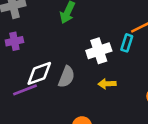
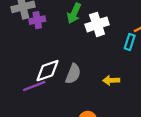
purple cross: (14, 41) -> (37, 20), moved
white cross: (99, 51) -> (97, 24), moved

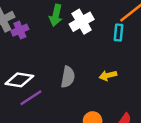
white diamond: (48, 71) -> (19, 80), moved, turned 40

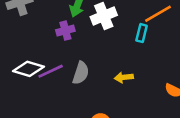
purple cross: (20, 30) -> (65, 31), moved
purple line: (31, 98) -> (51, 71), moved

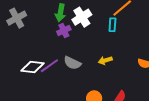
purple cross: (65, 31) -> (64, 31), moved
gray semicircle: (81, 73) -> (72, 63), turned 108

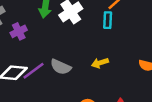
purple cross: (64, 31) -> (19, 31), moved

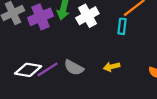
purple cross: (19, 31) -> (41, 17), moved, size x1.5

